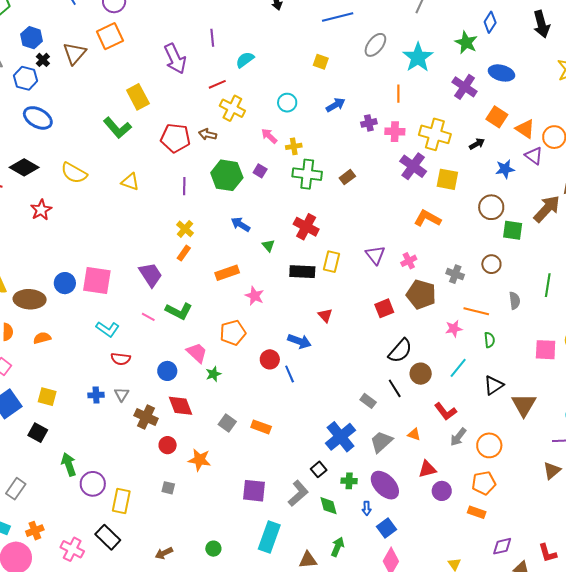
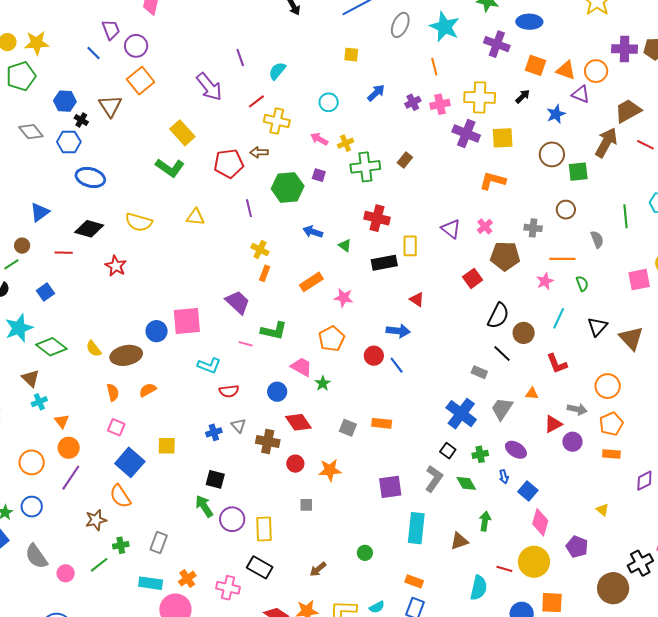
red L-shape: (445, 411) -> (557, 364), turned 30
black square: (38, 433) -> (215, 479), moved
gray arrow: (458, 437) -> (577, 409), moved, turned -102
purple ellipse: (385, 485) -> (516, 450), size x0.7

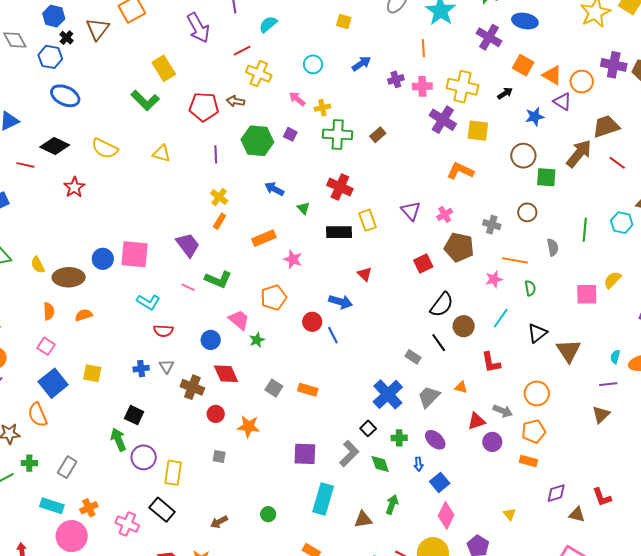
yellow rectangle: (410, 246) -> (368, 220), turned -30

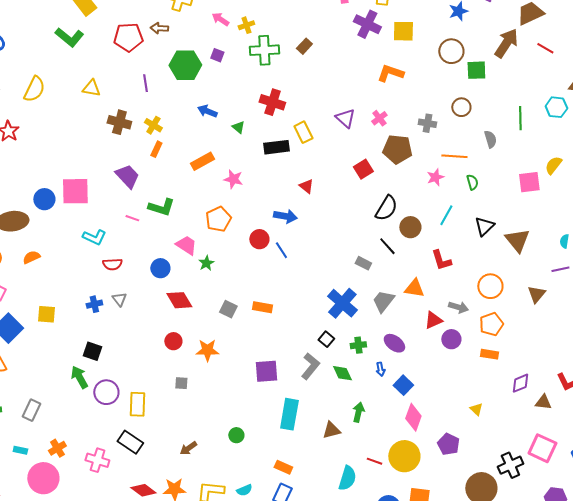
yellow semicircle: (105, 148) -> (34, 89), turned -84
brown cross: (192, 387) -> (119, 122), moved
orange triangle: (461, 387) -> (414, 288), size x1.5
brown triangle: (601, 415) -> (536, 294), moved
cyan rectangle: (52, 506) -> (20, 450), size x0.6

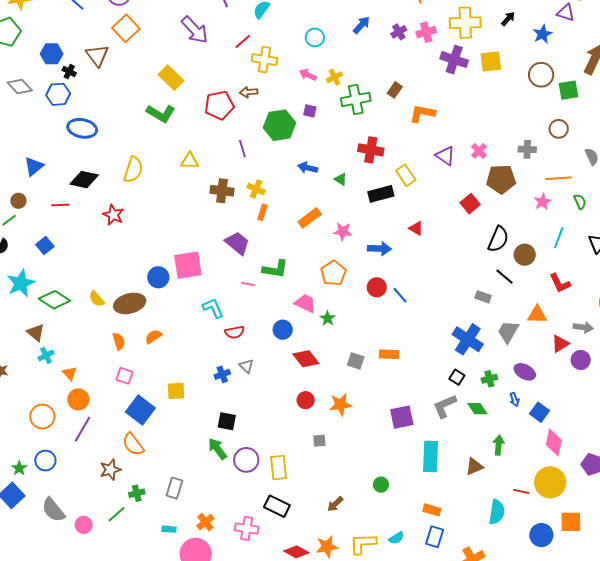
orange L-shape: (390, 73) -> (422, 113), moved
blue arrow: (285, 216) -> (379, 249), moved
cyan L-shape: (94, 237) -> (213, 308), turned -130
gray L-shape: (310, 366) -> (445, 406), turned -144

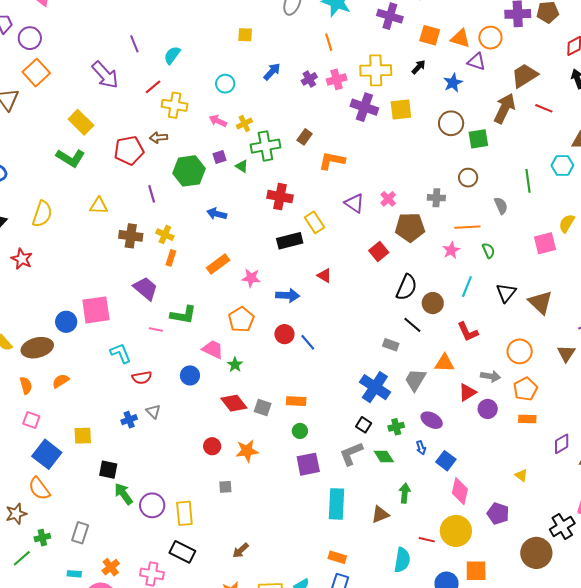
purple square: (310, 111) -> (219, 157), turned -32
green triangle: (341, 179) -> (242, 166), moved
red diamond: (306, 359) -> (234, 403), moved
black square: (227, 421) -> (108, 470), moved
green circle: (381, 485) -> (300, 431), moved

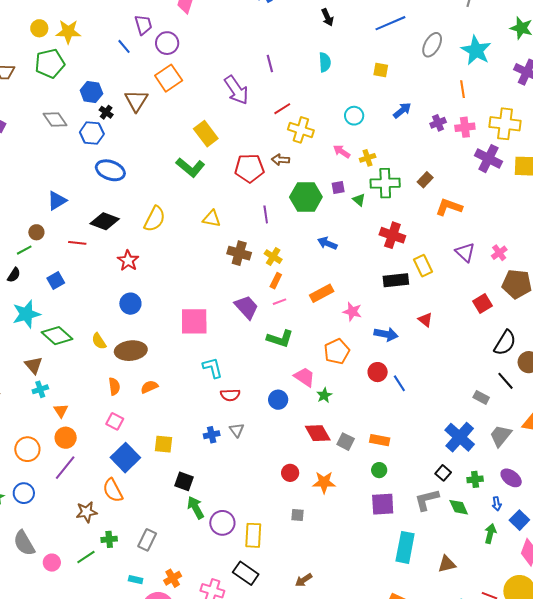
cyan semicircle: (172, 55) -> (325, 62), moved, turned 132
blue circle: (66, 322) -> (130, 304), moved
pink line: (156, 329) -> (280, 302), moved, turned -40
green arrow: (405, 493) -> (490, 534), moved

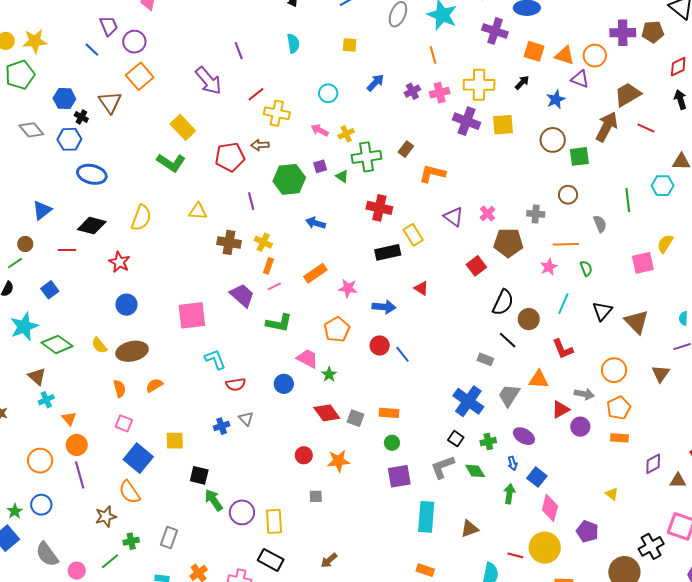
purple line: (65, 468) -> (80, 475), turned -48

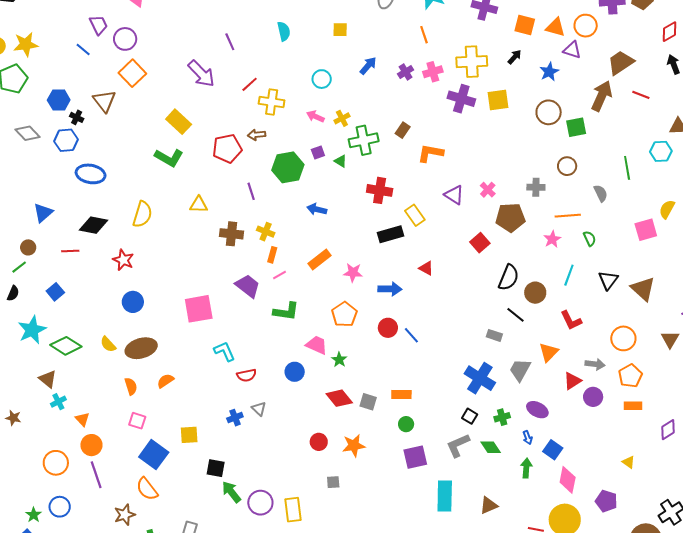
orange triangle: (539, 379) -> (549, 352), turned -45

